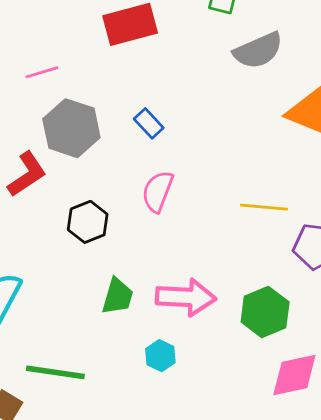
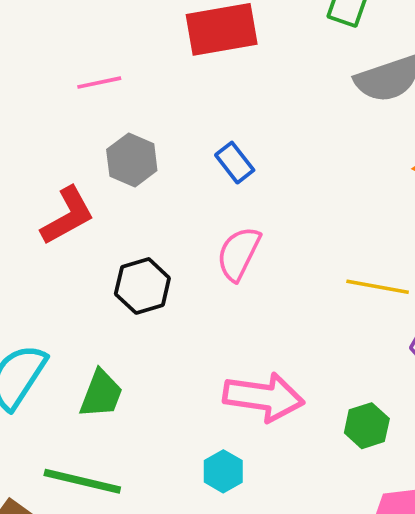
gray hexagon: (71, 128) -> (132, 160), size x0.7
green trapezoid: (118, 296) -> (101, 394), moved
green hexagon: (265, 312) -> (367, 426), size x0.7

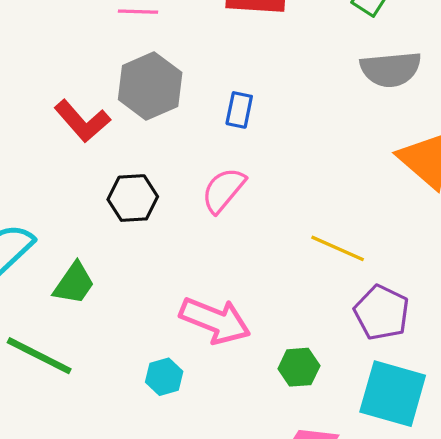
gray hexagon: (132, 160) -> (150, 86), size x1.4
blue rectangle: (235, 163) -> (239, 110), turned 36
red L-shape: (68, 216) -> (82, 121), turned 64

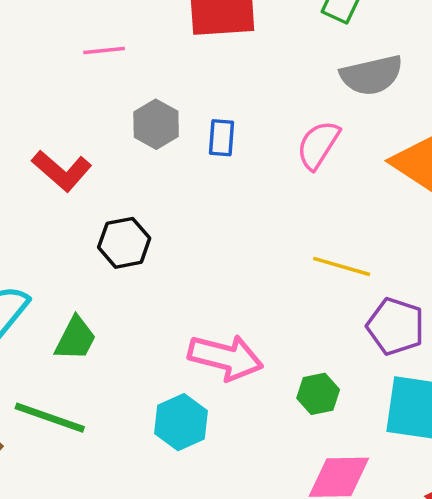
gray hexagon: (150, 86) -> (156, 124), moved, size x0.7
pink semicircle: (223, 190) -> (318, 145), moved
cyan hexagon: (164, 377) -> (181, 422), size x1.4

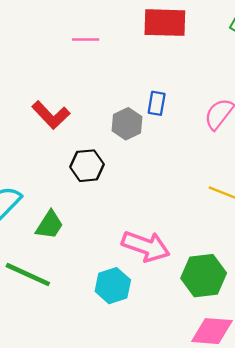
gray hexagon: (156, 124) -> (127, 124), moved
green hexagon: (318, 394) -> (204, 276), size x1.6

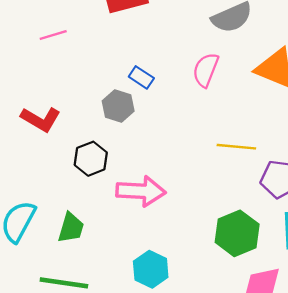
blue rectangle: (157, 103) -> (141, 77), turned -50
pink arrow: (146, 246) -> (141, 191), moved

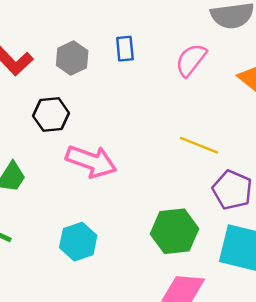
blue rectangle: (141, 77) -> (125, 49), turned 35
gray hexagon: (118, 106) -> (72, 58), moved

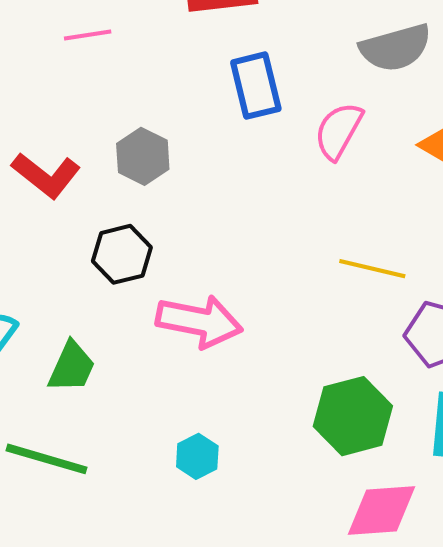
blue rectangle: (125, 49) -> (256, 86), moved, size x1.5
cyan hexagon: (78, 242) -> (197, 456), size x0.7

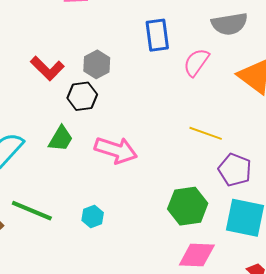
black hexagon: (122, 254) -> (82, 96), moved
green trapezoid: (72, 367) -> (61, 139), moved
cyan hexagon: (197, 456) -> (93, 217), moved

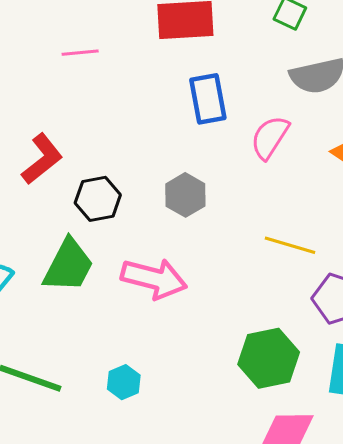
gray hexagon: (97, 64) -> (185, 195), moved
red L-shape: (47, 68) -> (42, 159), turned -80
green trapezoid: (61, 139) -> (68, 266), size x1.4

